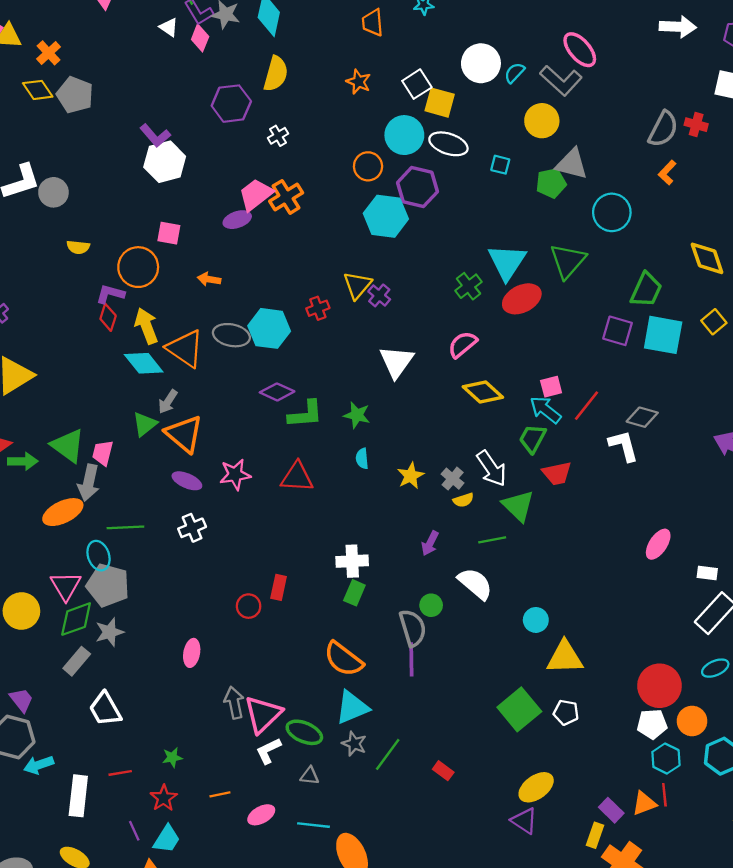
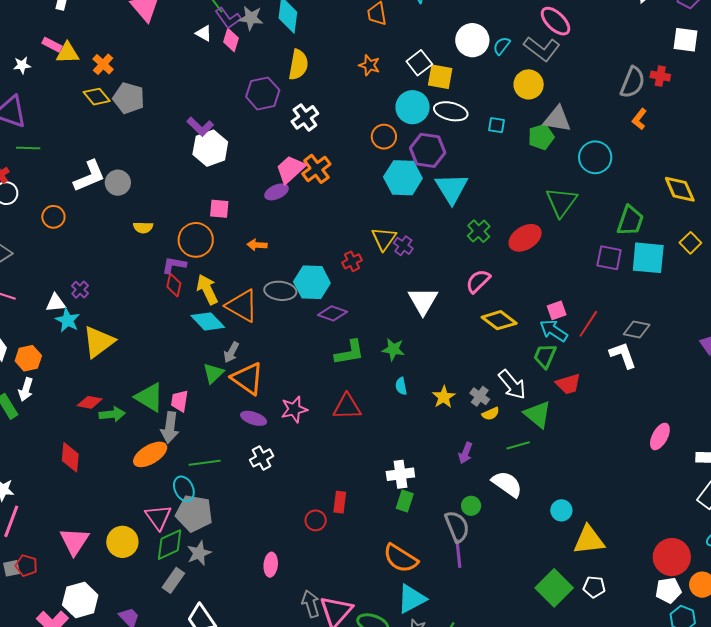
white cross: (278, 136) -> (305, 117), size x1.5
cyan triangle: (507, 262) -> (452, 188), moved
purple diamond: (277, 392) -> (332, 313), moved

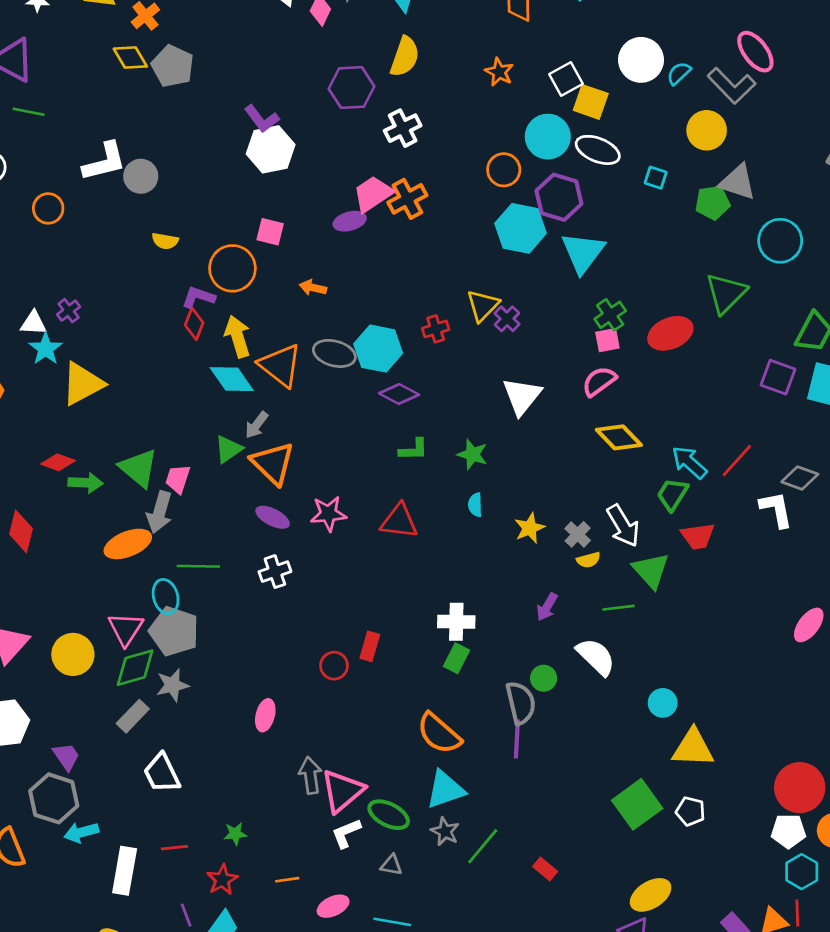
pink square: (557, 310) -> (607, 340), moved
green L-shape: (349, 353) -> (413, 450), size x0.7

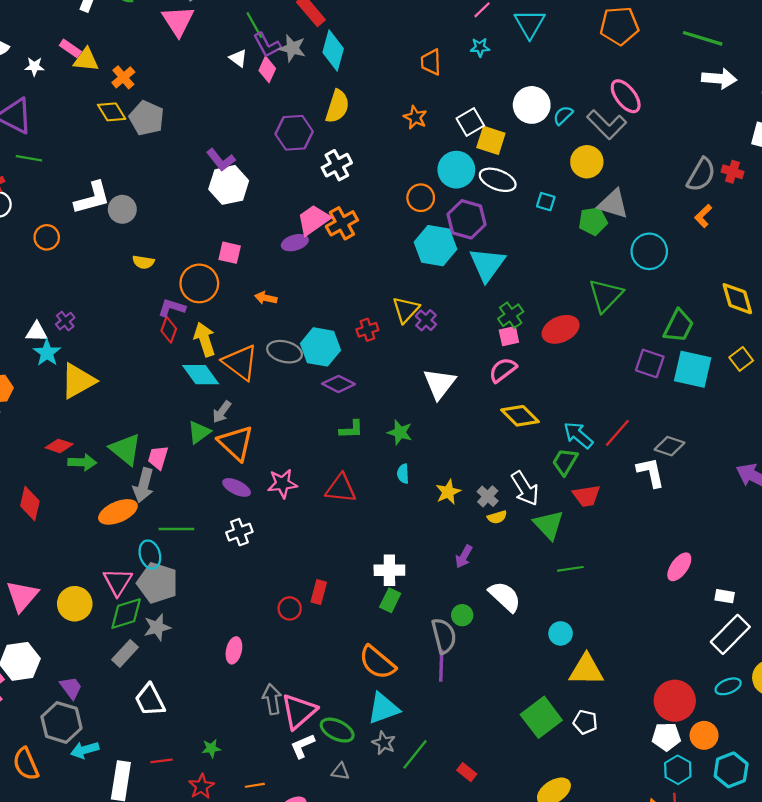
green line: (619, 608) -> (570, 569), moved

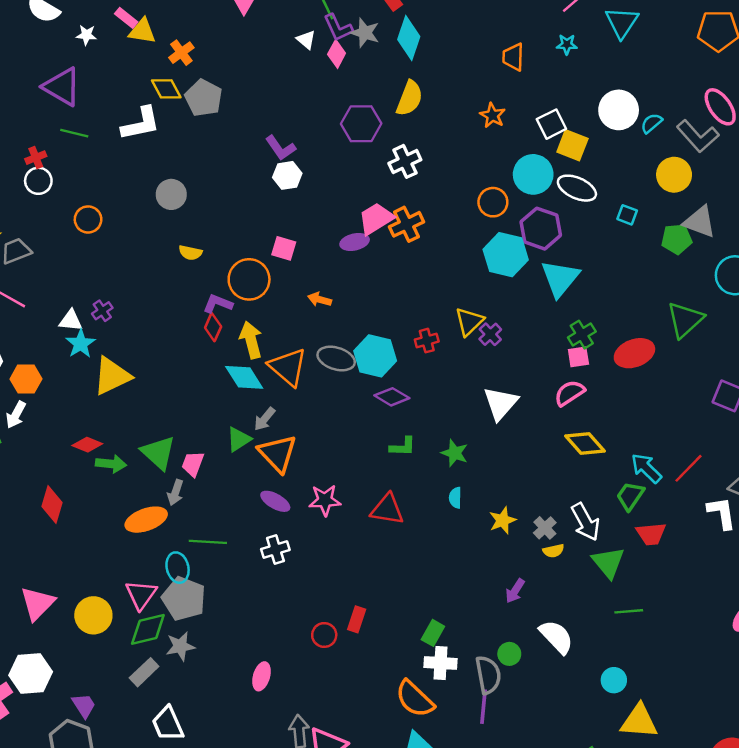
white hexagon: (229, 185) -> (287, 175), size x0.7
white L-shape: (92, 198) -> (141, 124), moved
gray arrow: (144, 485) -> (175, 493), size x0.7
white cross: (389, 570) -> (441, 663), moved

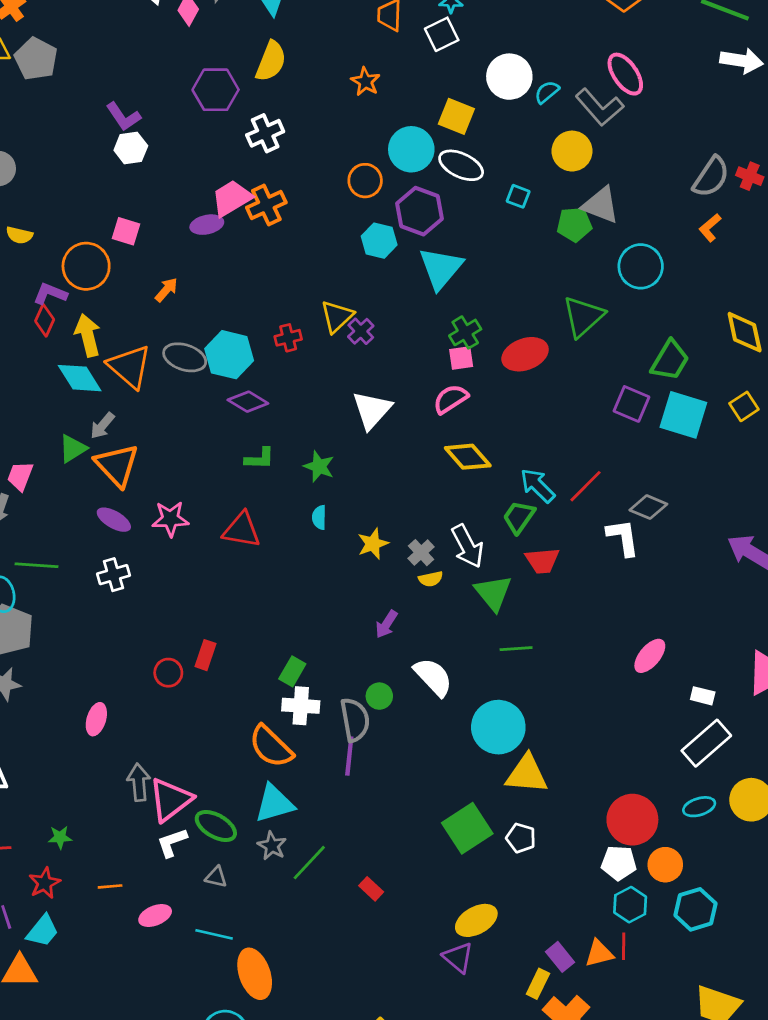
white square: (551, 124) -> (442, 34), moved
cyan hexagon: (506, 255) -> (379, 241), size x0.7
orange arrow: (320, 299) -> (166, 290), turned 115
cyan circle: (614, 680) -> (498, 727), size x1.8

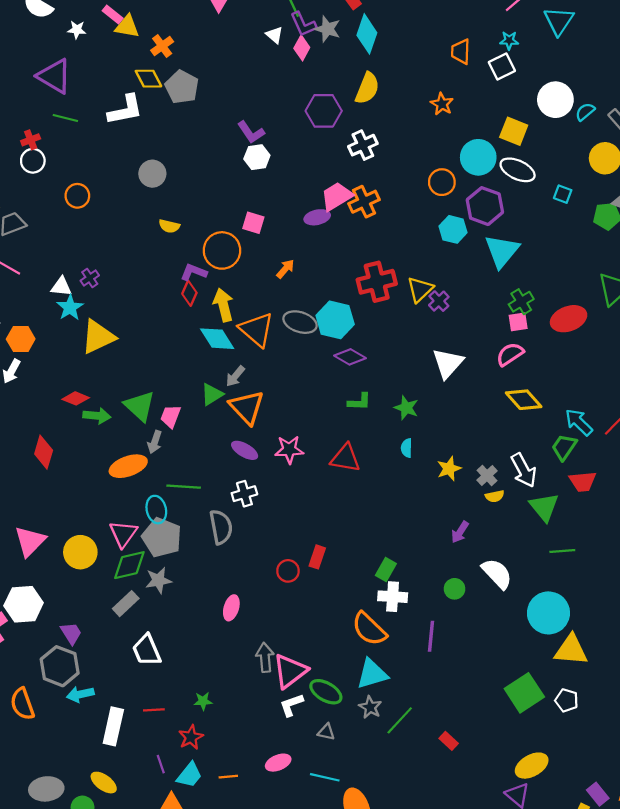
red cross: (288, 338) -> (377, 282), moved, size x1.8
gray semicircle: (355, 720) -> (221, 527), moved
orange line: (110, 886) -> (228, 777), moved

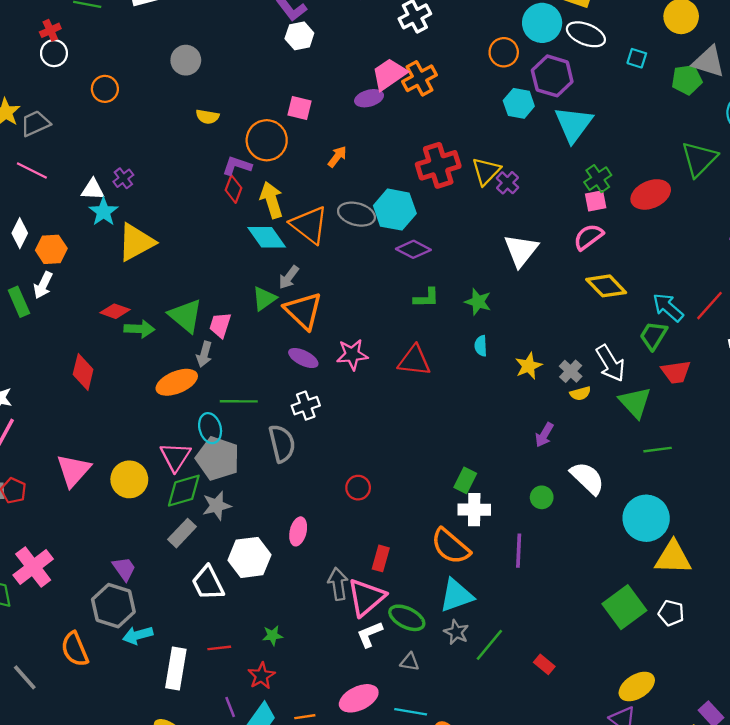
red rectangle: (317, 557) -> (381, 558), moved
white hexagon: (24, 604) -> (249, 557), moved
pink ellipse: (278, 763) -> (359, 698), size x1.4

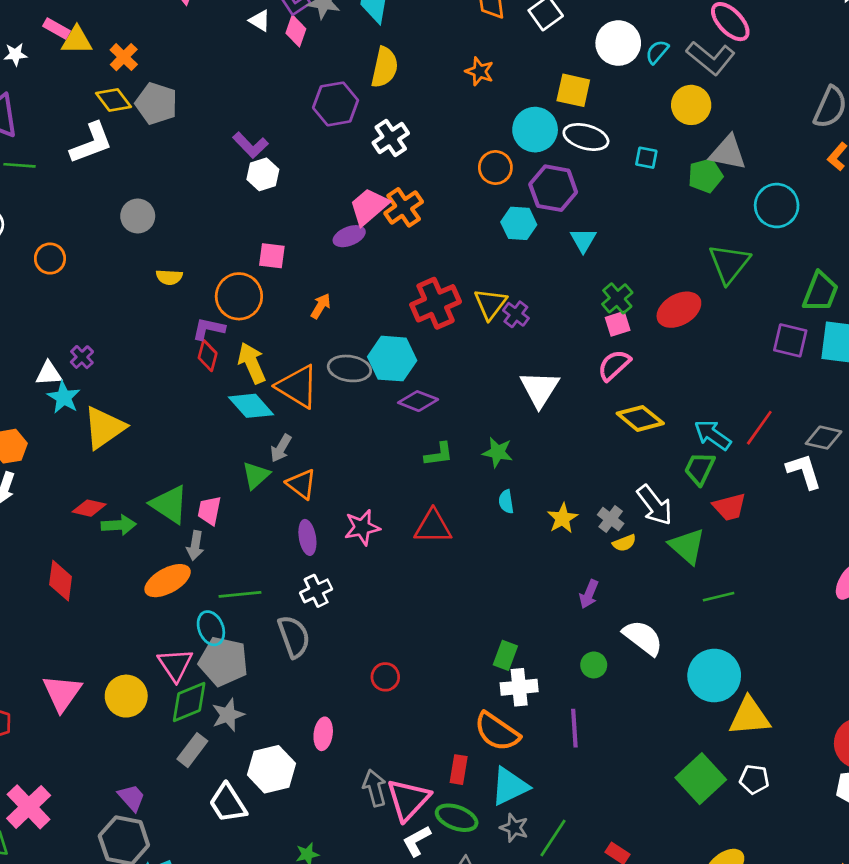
cyan triangle: (574, 124) -> (583, 240), size x0.6
orange triangle: (303, 311) -> (301, 484), size x0.7
purple ellipse: (303, 358) -> (307, 537), turned 60
red rectangle: (381, 558) -> (459, 770), moved

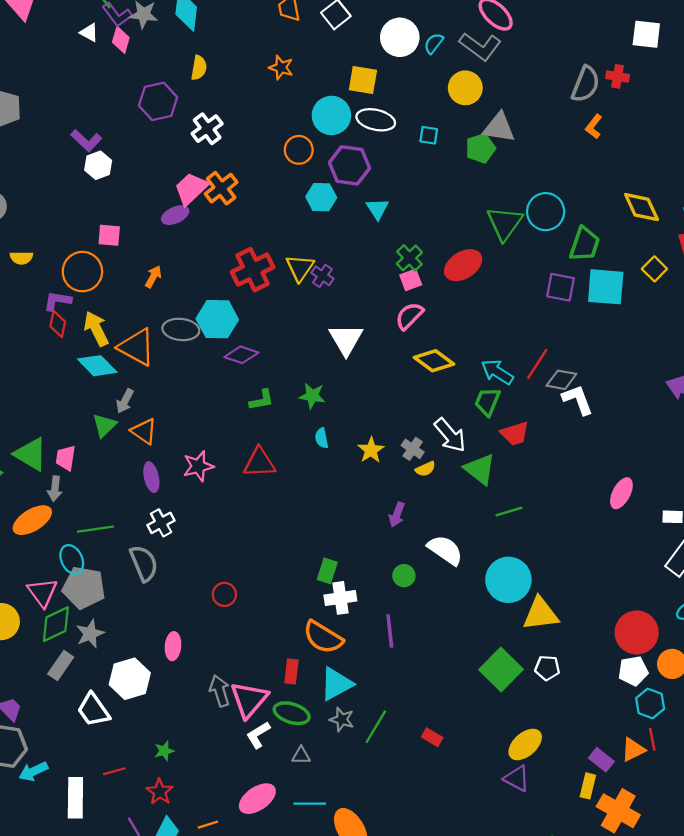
yellow semicircle: (385, 67) -> (199, 68), size x0.7
cyan circle: (777, 206) -> (546, 212), moved
gray diamond: (824, 438) -> (561, 380), moved

